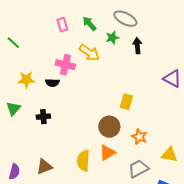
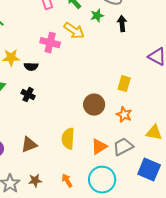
black semicircle: (52, 83) -> (31, 67), moved
yellow rectangle: (126, 102) -> (124, 84), moved
black cross: (43, 117) -> (28, 95), turned 32
orange triangle: (107, 153) -> (99, 147), moved

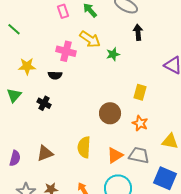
green star: (97, 16) -> (113, 54), moved
black semicircle: (31, 67) -> (55, 75), moved
gray trapezoid: (123, 147) -> (139, 155), turned 40

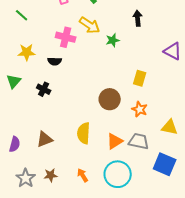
green line: (14, 29) -> (22, 15), moved

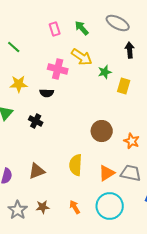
yellow rectangle: (140, 78) -> (124, 86), moved

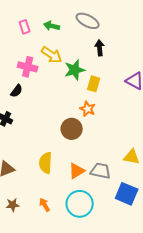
green arrow: (82, 28) -> (52, 26), turned -35
green star: (105, 72) -> (75, 70), size x1.5
black semicircle: (47, 93) -> (17, 91), turned -56
orange star: (132, 141) -> (88, 109), moved

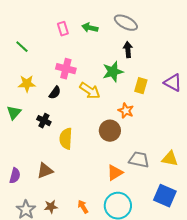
black arrow: (100, 48) -> (128, 50), moved
yellow arrow: (52, 55) -> (90, 91), moved
yellow rectangle: (94, 84) -> (141, 86), moved
yellow semicircle: (46, 163) -> (66, 139), moved
gray trapezoid: (101, 171) -> (139, 160), moved

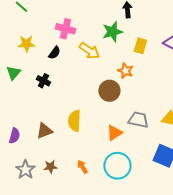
yellow semicircle: (66, 139) -> (74, 121), moved

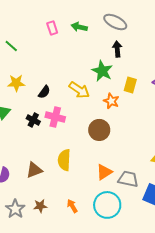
pink cross: (65, 29) -> (55, 117), moved
green star: (112, 32) -> (102, 71), turned -30
orange star: (125, 71) -> (111, 101), moved
gray trapezoid: (138, 120) -> (128, 179), moved

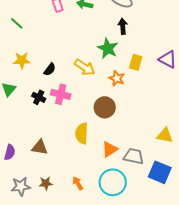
yellow semicircle: (64, 160) -> (82, 133), moved
brown triangle: (34, 170) -> (40, 147), turned 30
gray star: (15, 209) -> (21, 186), turned 30

